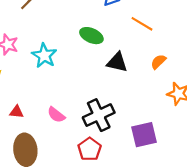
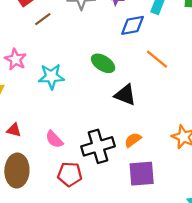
cyan star: (44, 56) -> (51, 76), turned 30
orange semicircle: (158, 62) -> (133, 140), moved
red pentagon: (89, 149) -> (70, 174), moved, turned 30

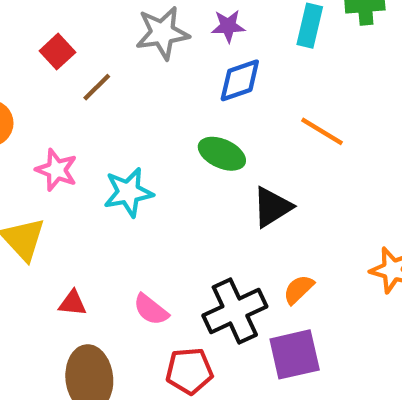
blue diamond: (133, 25) -> (240, 80), moved
black triangle: (125, 95) -> (272, 207), turned -45
purple square: (142, 174) -> (295, 354), moved

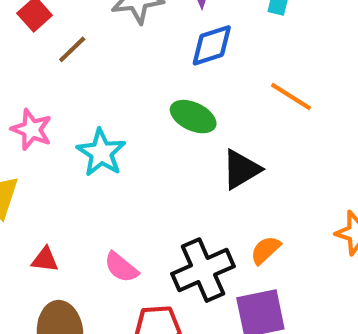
cyan star: (128, 192) -> (101, 153), turned -30

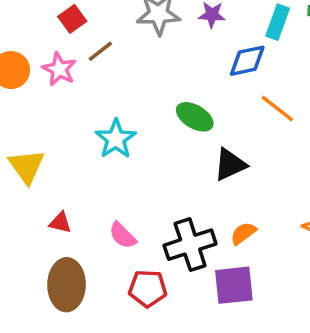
blue diamond: (212, 45) -> (247, 61), moved
pink star: (32, 130) -> (59, 69), moved

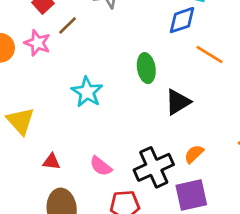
green ellipse: (195, 117) -> (146, 68), turned 56

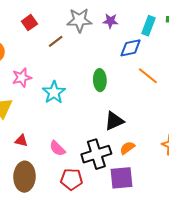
brown line: (68, 25) -> (56, 41), moved
pink star: (37, 43) -> (22, 78), moved, turned 30
black triangle: (178, 102) -> (114, 121), moved

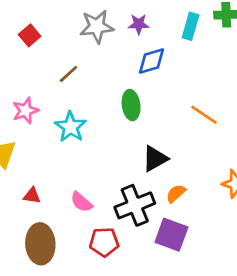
brown line: (56, 41) -> (68, 74), moved
blue diamond: (131, 48) -> (152, 61), moved
orange line: (148, 76) -> (204, 115), moved
purple square: (122, 178) -> (171, 235), turned 30

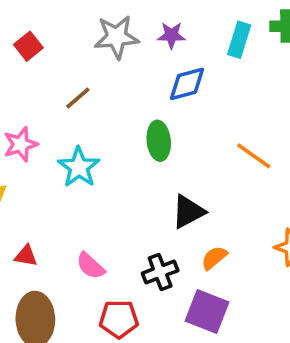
black cross: (135, 205) -> (160, 272), size x0.7

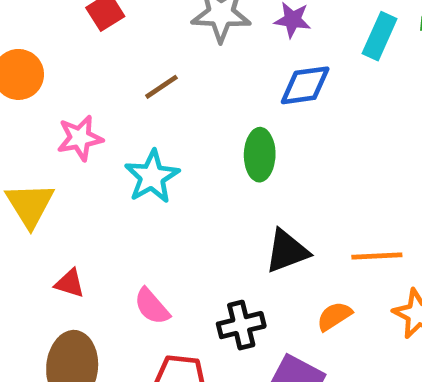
orange line: (254, 156) -> (377, 256), moved, turned -45
orange semicircle: (214, 258) -> (334, 316), moved

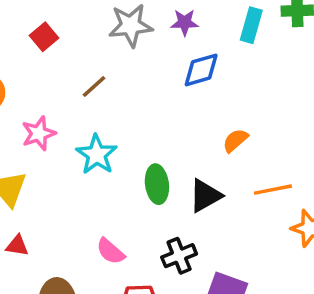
green ellipse: (260, 155) -> (157, 184), moved
red triangle: (70, 283) -> (17, 246), moved
orange semicircle: (334, 316) -> (235, 140), moved

